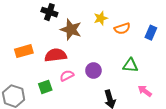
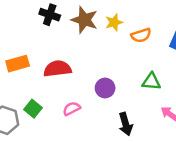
brown star: (71, 30) -> (84, 20), moved
pink semicircle: (67, 76) -> (72, 109), moved
green square: (45, 87) -> (33, 109), moved, turned -32

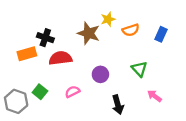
black cross: (50, 15) -> (45, 38), moved
brown star: (84, 20) -> (89, 33), moved
green triangle: (151, 82) -> (139, 69), turned 42

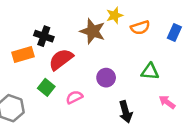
red semicircle: (60, 58) -> (61, 59), turned -30
green triangle: (139, 69) -> (150, 72), turned -42
green square: (40, 92) -> (46, 87), moved

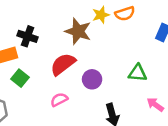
orange semicircle: (140, 28) -> (125, 14), moved
red semicircle: (61, 59) -> (63, 64), moved
green square: (46, 87) -> (20, 78), moved

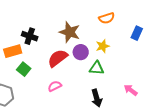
yellow star: (101, 15) -> (103, 46), moved
green triangle: (138, 73) -> (97, 68), moved
purple circle: (92, 79) -> (81, 52), moved

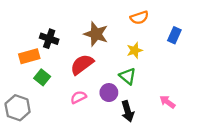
purple circle: (81, 52) -> (109, 93), moved
green triangle: (97, 68) -> (128, 76), turned 35

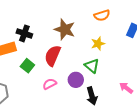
red semicircle: (82, 64) -> (53, 56), turned -30
green square: (42, 77) -> (27, 66), moved

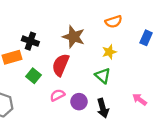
purple circle: (76, 80) -> (79, 102), moved

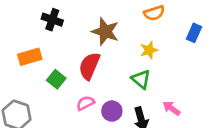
black cross: (30, 41) -> (52, 20), moved
pink arrow: (140, 99) -> (171, 108), moved

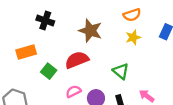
yellow star: (149, 50) -> (133, 37), moved
red semicircle: (89, 66) -> (77, 60), turned 45

